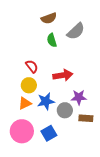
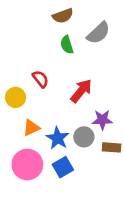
red arrow: (63, 75) -> (81, 91), turned -42
yellow circle: (29, 85) -> (15, 97), moved
blue star: (46, 101) -> (58, 138), moved, turned -30

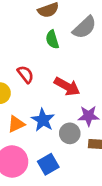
red arrow: (81, 91) -> (67, 86), turned 80
blue star: (58, 138) -> (43, 120), moved

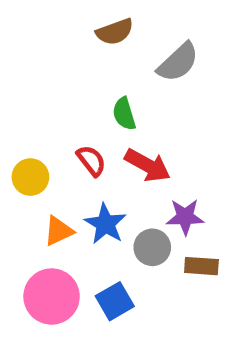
green semicircle: (52, 39) -> (124, 114), moved
red semicircle: (25, 74) -> (91, 161), moved

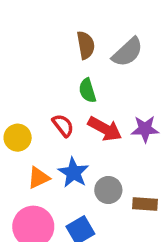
brown semicircle: (115, 32) -> (86, 45), moved, turned -80
purple star: (185, 217) -> (145, 129), moved

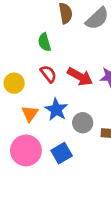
green semicircle: (87, 91) -> (44, 42), moved
orange triangle: (39, 178) -> (30, 114), turned -30

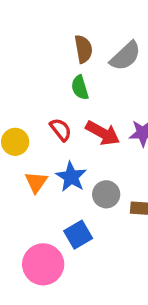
green semicircle: (44, 42) -> (80, 88), moved
pink circle: (26, 150) -> (43, 264), moved

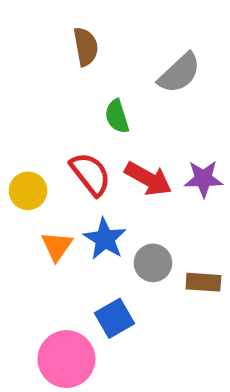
brown semicircle: (83, 49) -> (86, 47), moved
red semicircle: (61, 130) -> (90, 174), size x1.4

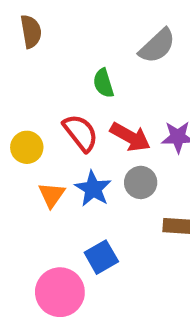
brown semicircle: (86, 47) -> (31, 31), moved
gray circle: (153, 263) -> (141, 182), moved

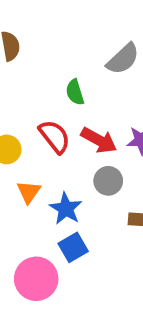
blue star: (93, 189) -> (66, 209), moved

